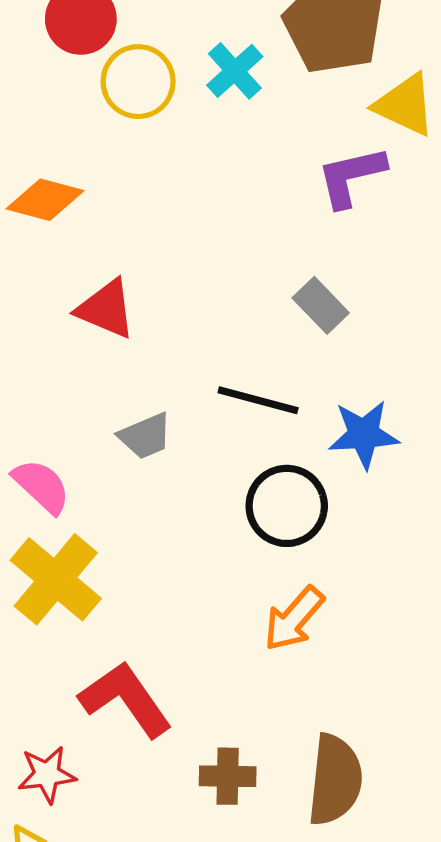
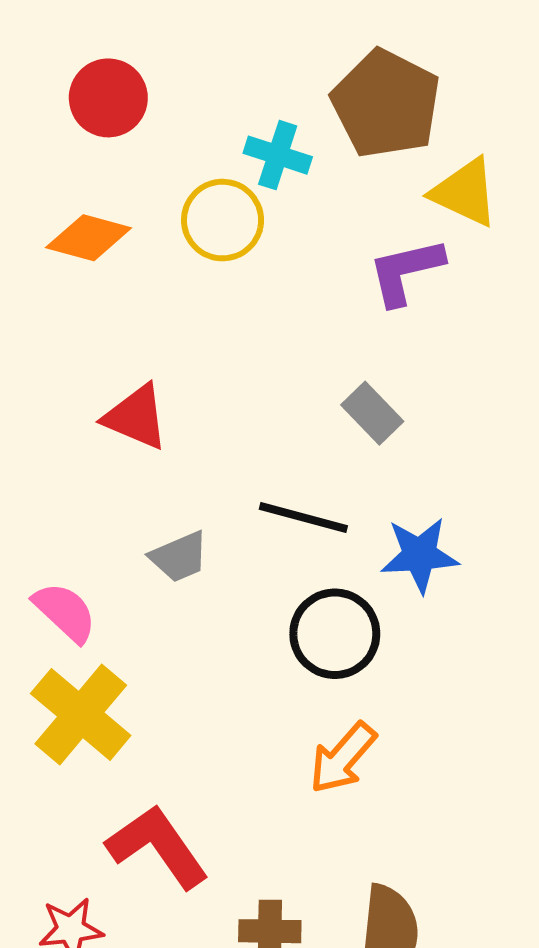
cyan cross: (235, 71) -> (278, 155), turned -30
yellow circle: (138, 82) -> (223, 220), moved
orange diamond: (45, 200) -> (89, 238), moved

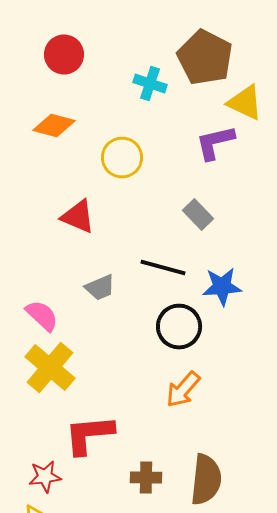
yellow circle: (223, 220) -> (122, 158), moved
red L-shape: (158, 847) -> (89, 434), turned -60

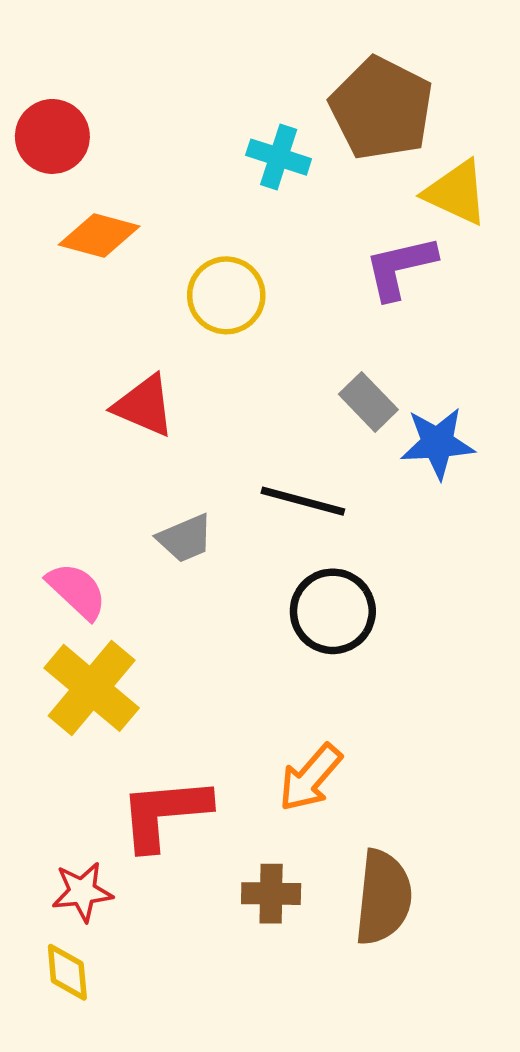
red circle: (64, 54) -> (52, 136), moved
blue star: (222, 286) -> (437, 443), moved
orange arrow: (183, 390) -> (310, 778), moved

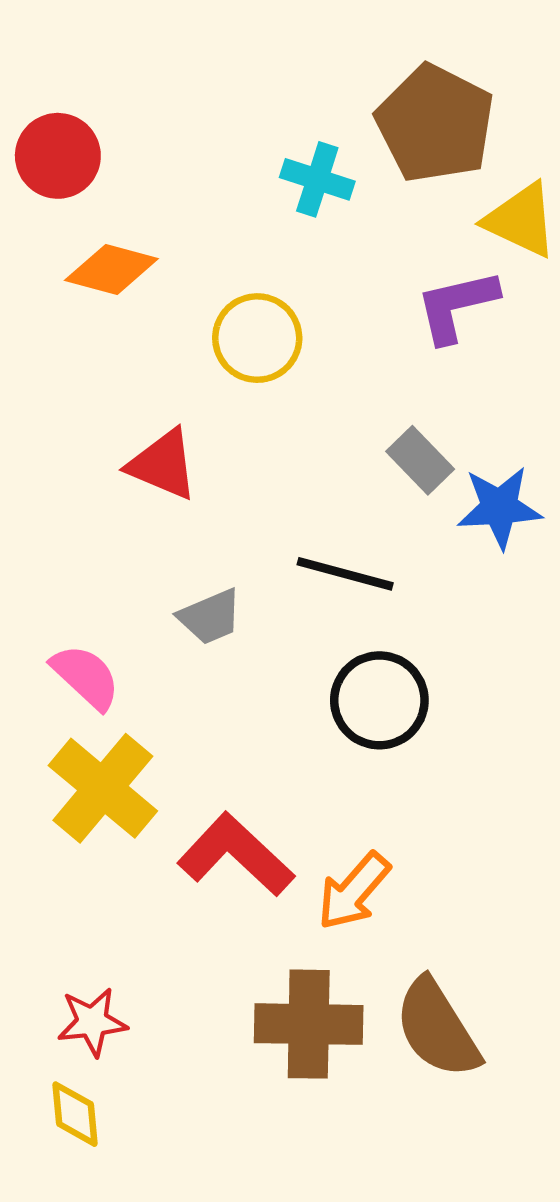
red L-shape: (165, 813) -> (236, 855), moved, turned 48
brown cross: (271, 894) -> (309, 1024), size x1.6
brown semicircle: (383, 897) -> (437, 1028), turned 142

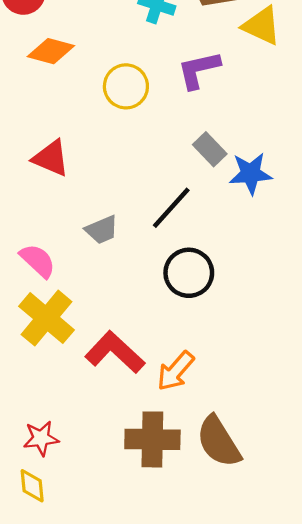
purple L-shape: (457, 306) -> (199, 70), moved
red triangle: (163, 465) -> (51, 158), moved
black line: (345, 574) -> (171, 208), turned -63

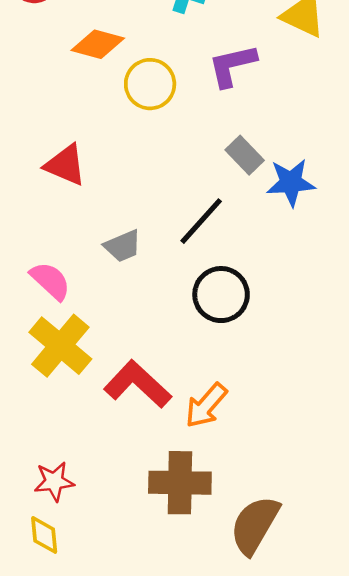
orange diamond: (51, 51) -> (98, 44), moved
brown semicircle: (219, 442) -> (255, 525), moved, turned 62

